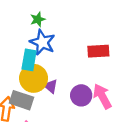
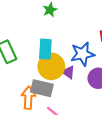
blue star: (42, 42) -> (83, 54), moved, turned -30

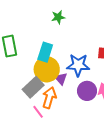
gray rectangle: (42, 88) -> (33, 87), turned -70
orange arrow: (28, 98) -> (49, 98), moved

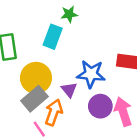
cyan rectangle: (45, 52) -> (53, 37), moved
yellow circle: (47, 69) -> (36, 78), moved

